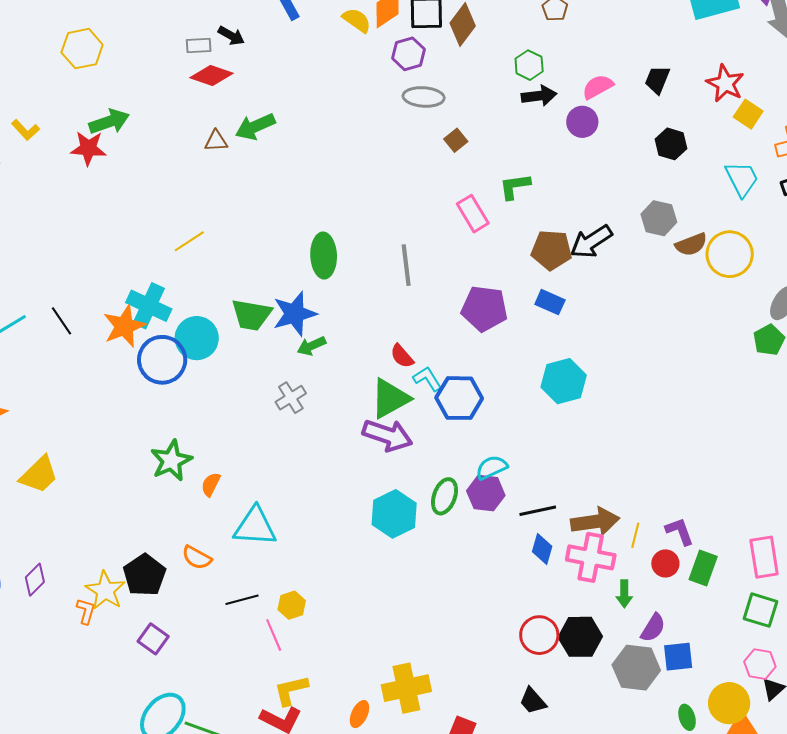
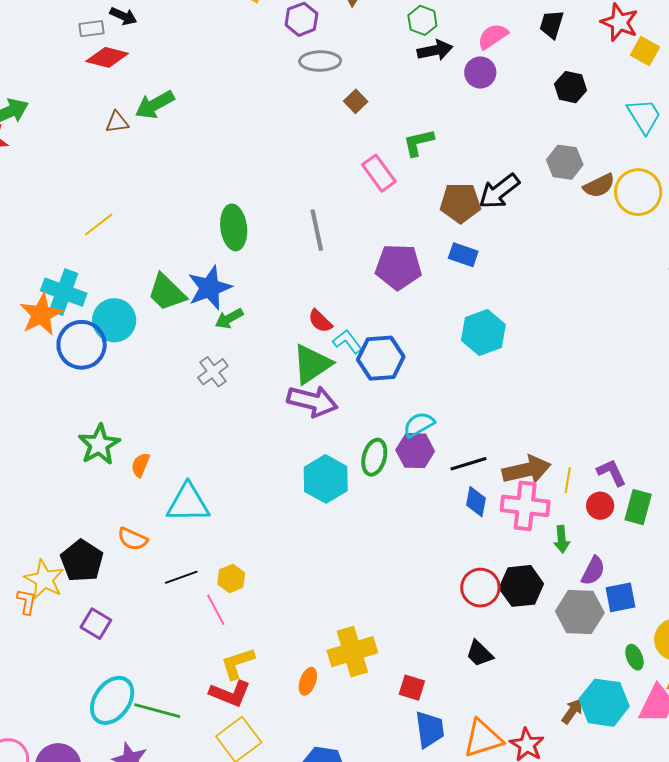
green trapezoid: (251, 315) -> (167, 292), turned 39

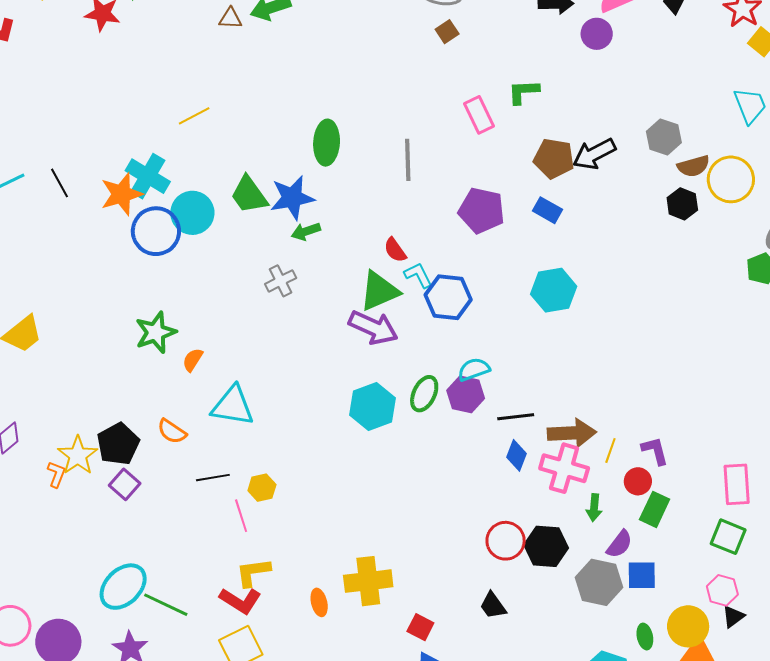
black hexagon: (571, 87) -> (682, 204), moved
brown square: (356, 101) -> (447, 32), moved
green rectangle: (638, 507) -> (655, 509), moved
purple square: (96, 624) -> (125, 484), moved
orange ellipse: (308, 681) -> (319, 602), turned -44

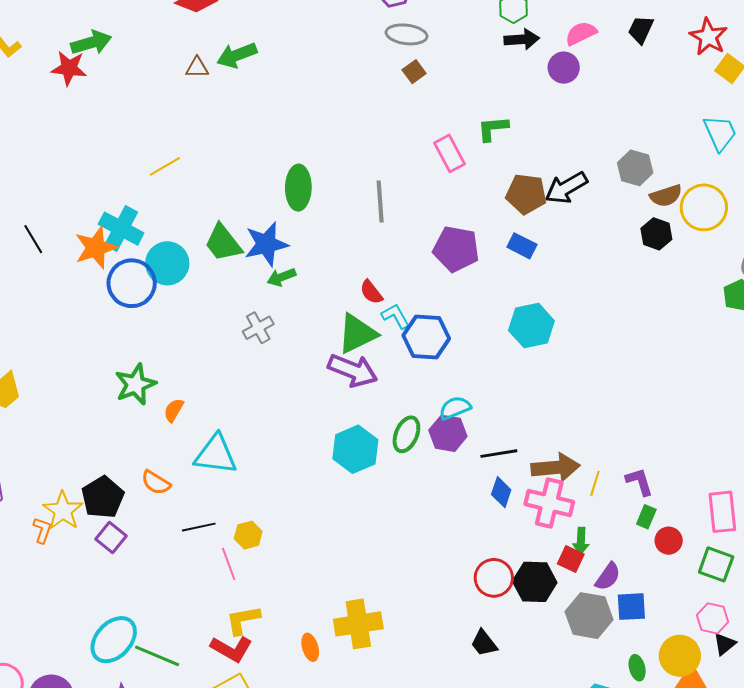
red circle: (638, 481) -> (669, 541), moved
green rectangle: (655, 509) -> (646, 517), moved, size x0.7
red square: (420, 627) -> (571, 559), moved

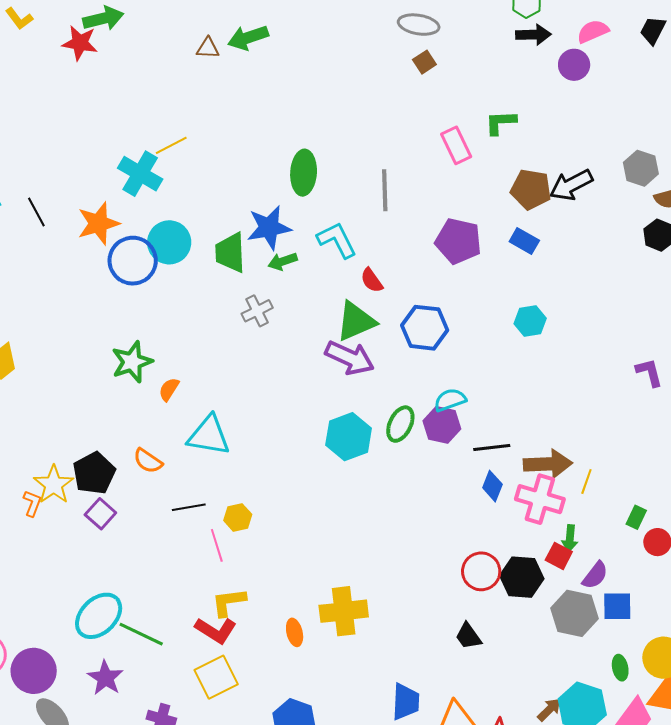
cyan cross: (121, 229) -> (140, 174), moved
green trapezoid: (223, 243) -> (230, 253), moved, turned 33
cyan L-shape: (396, 316) -> (337, 240), moved, size x1.4
cyan hexagon: (531, 326) -> (530, 321), size x0.7
purple L-shape: (639, 482) -> (649, 372), moved

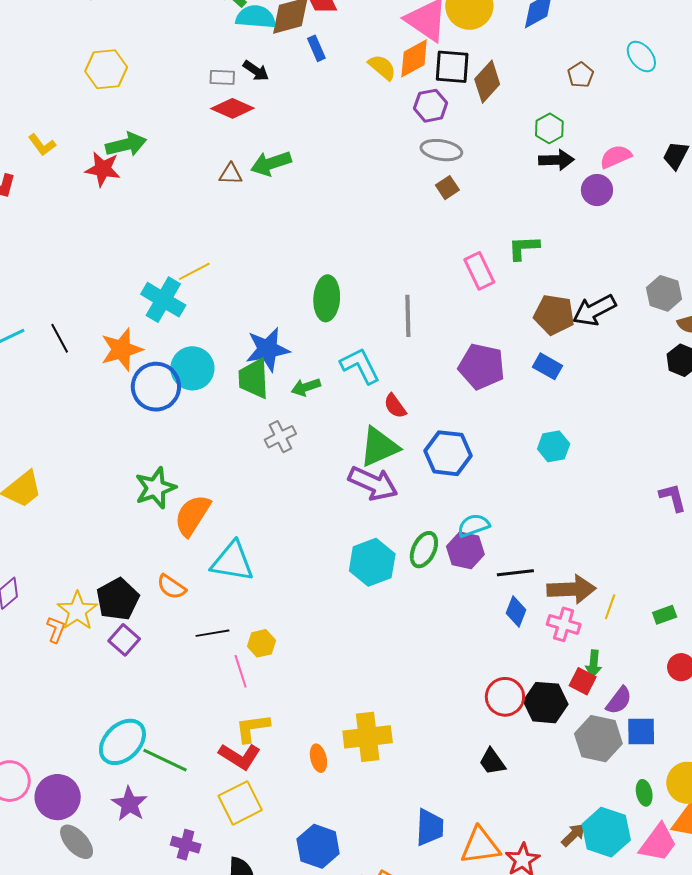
blue star: (269, 228) -> (268, 349), moved
orange semicircle: (169, 389) -> (192, 515), size x1.8
pink cross: (540, 499) -> (564, 624), size x0.7
green rectangle: (636, 517) -> (665, 615), moved, turned 45

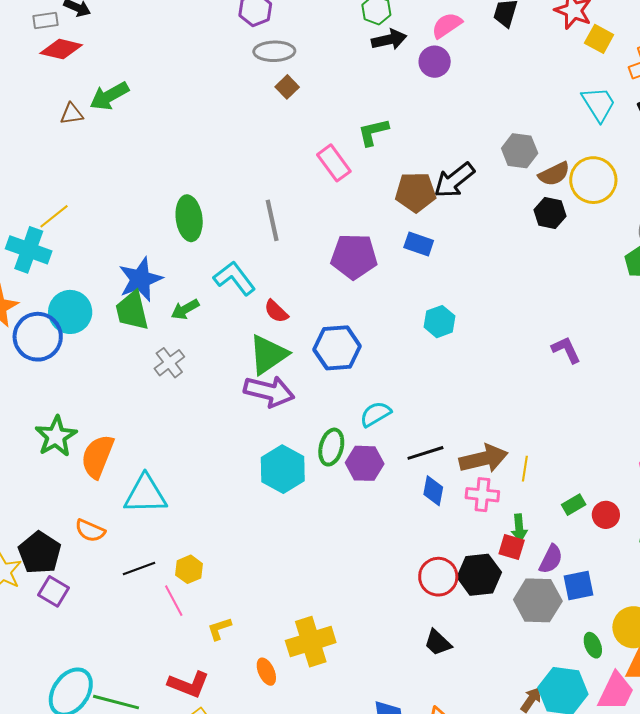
purple hexagon: (465, 550) -> (365, 463), moved
green rectangle: (665, 615) -> (574, 505), moved
yellow L-shape: (252, 728) -> (219, 629), moved, size x0.7

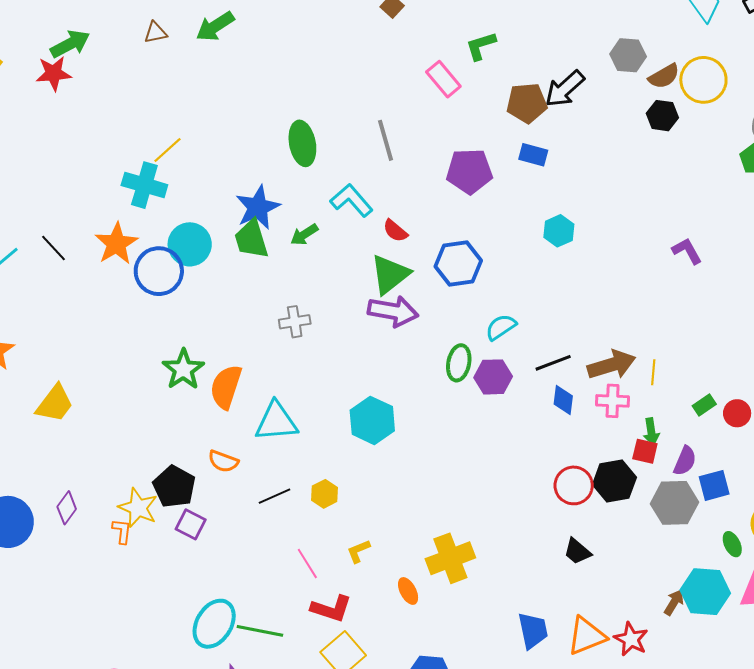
brown triangle: (72, 114) -> (155, 33), moved
gray cross: (169, 363) -> (295, 322), moved, turned 32
cyan hexagon: (283, 469) -> (372, 420), moved
pink line: (174, 601) -> (307, 564), moved

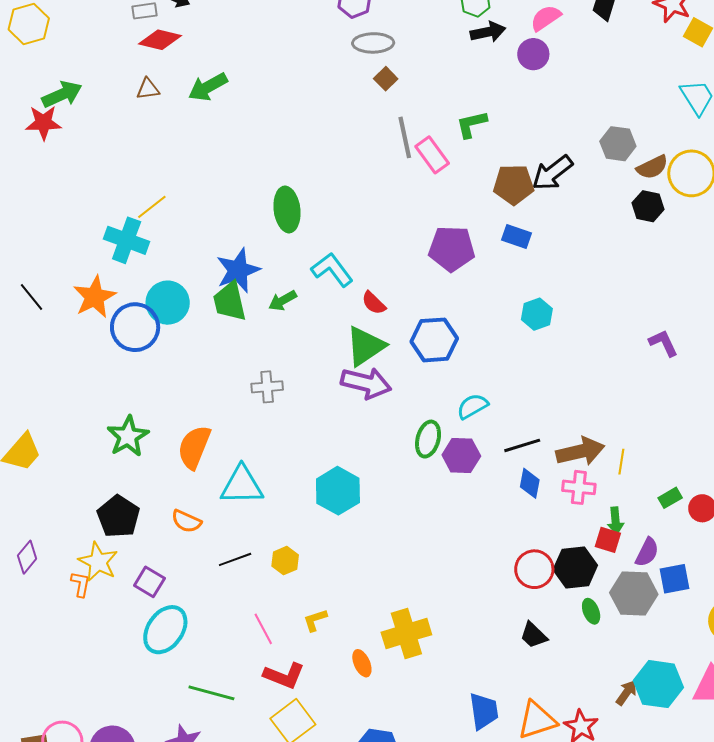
gray line: (385, 140) -> (405, 137), moved
green star: (183, 369) -> (128, 436), moved
black pentagon: (174, 487) -> (118, 516), moved
green ellipse: (732, 544) -> (591, 611), moved
cyan ellipse: (214, 624) -> (165, 630), moved

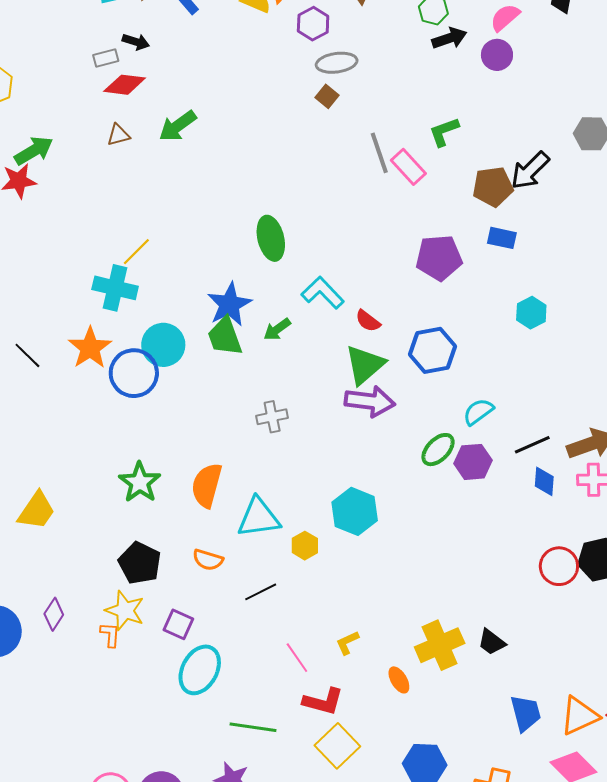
brown square: (386, 79) -> (327, 96), moved
green ellipse: (428, 439) -> (438, 450), turned 36
yellow hexagon: (285, 561) -> (305, 546), moved
black trapezoid: (533, 635) -> (492, 642), moved

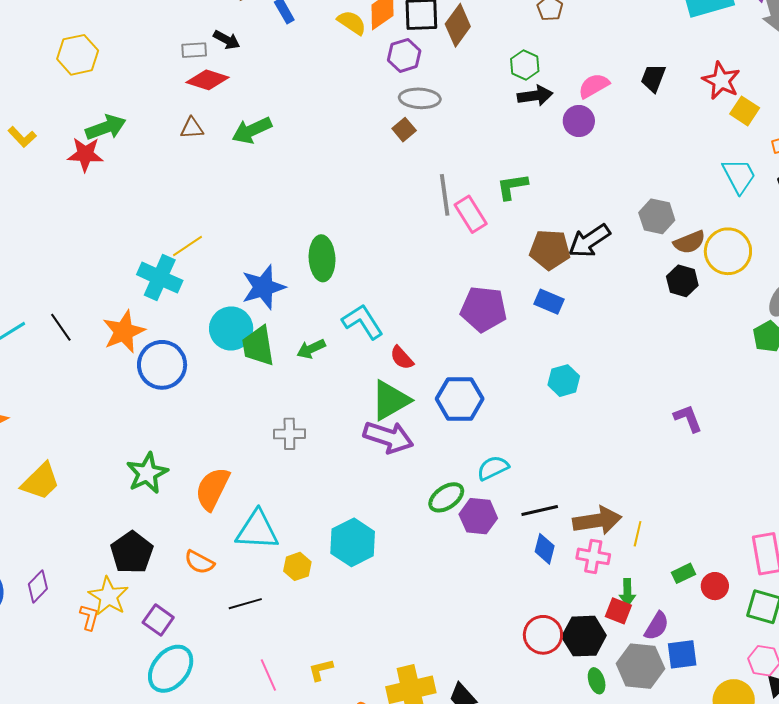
blue star: (229, 305) -> (263, 287), moved
cyan circle: (163, 345) -> (231, 328), moved

